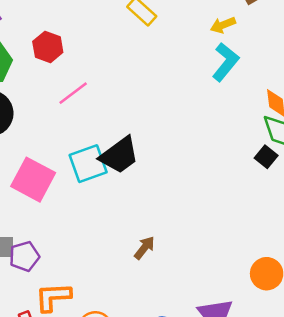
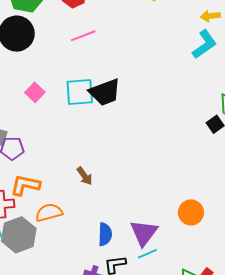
pink square: (33, 180) -> (35, 92), size x0.6
brown arrow: (144, 248) -> (85, 176), moved, turned 90

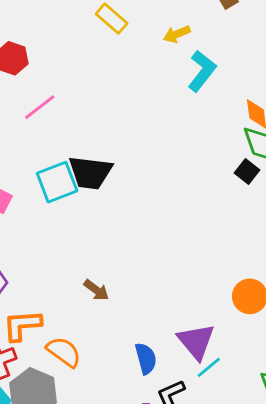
yellow arrow: (210, 16) -> (177, 34), moved
black trapezoid: (105, 92) -> (90, 173), turned 44
orange semicircle: (49, 213) -> (64, 352), turned 68

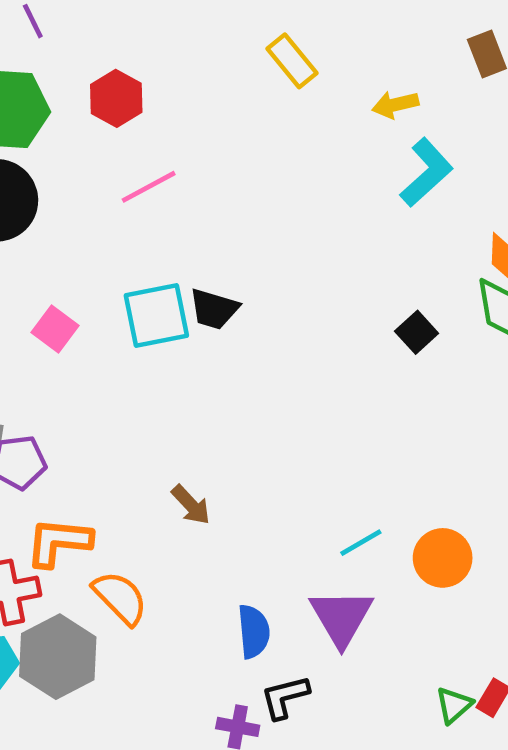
black square: (247, 171) -> (417, 332), moved
black trapezoid: (90, 173) -> (214, 309), size x0.7
cyan line: (209, 367) -> (361, 543), moved

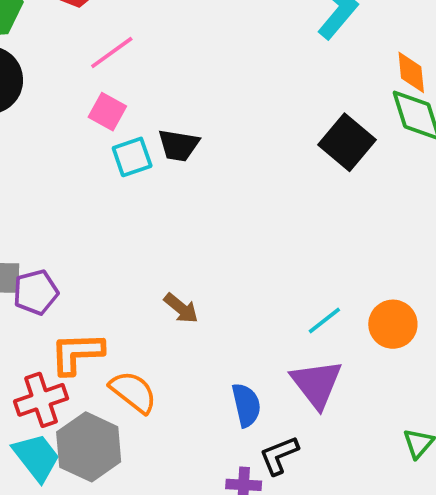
cyan square: (156, 315) -> (132, 157), size x0.7
pink square: (55, 329) -> (107, 112), moved
black square: (417, 332) -> (347, 142), size x1.6

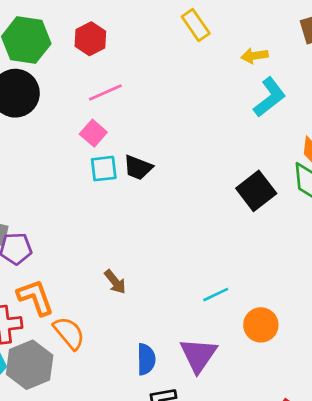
cyan line: (324, 321) -> (216, 295), moved
orange L-shape: (77, 353) -> (35, 297), turned 60

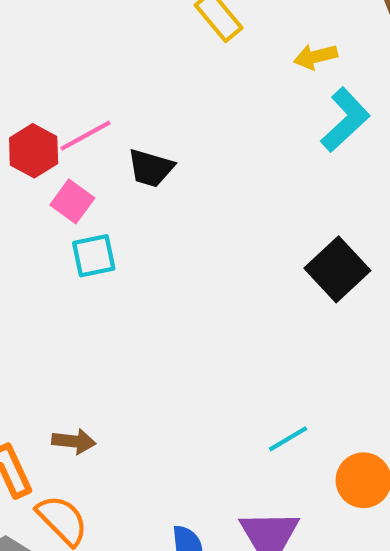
red hexagon: (90, 39) -> (34, 151), moved
black trapezoid: (138, 167) -> (151, 168), moved
brown arrow: (115, 282) -> (74, 441), moved, turned -40

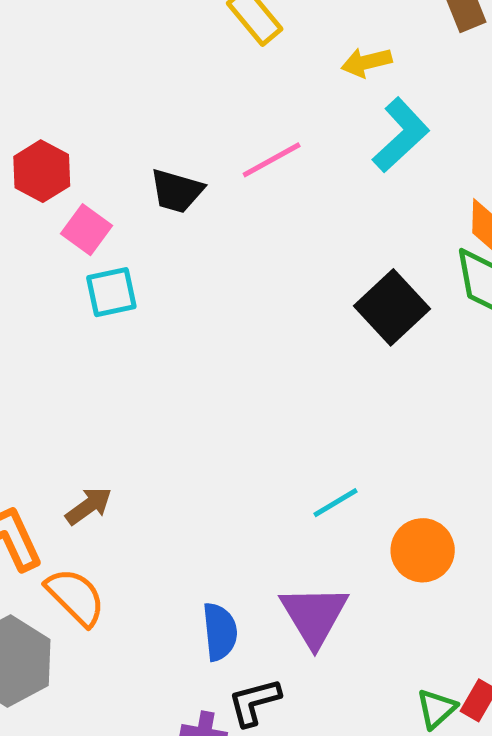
pink line: (86, 136) -> (272, 160), moved
brown arrow: (74, 441) -> (89, 506), turned -42

